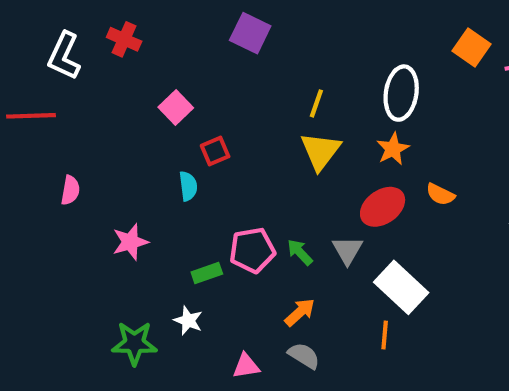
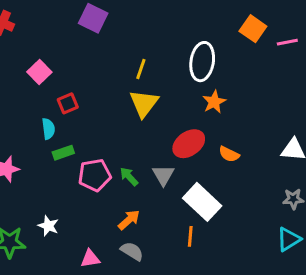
orange star: (393, 149) -> (214, 102), moved
orange semicircle: (440, 194) -> (229, 154), moved
green rectangle: (207, 273) -> (63, 153), moved

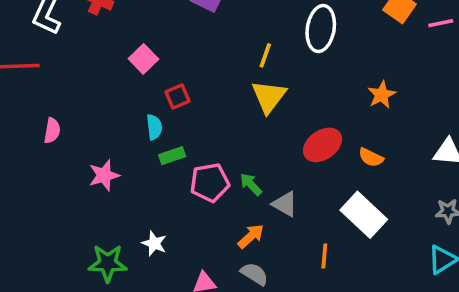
white ellipse: (202, 62) -> (321, 28), moved
orange star: (214, 102) -> (382, 95), moved
gray triangle: (163, 175) -> (285, 204), moved, turned -30
white rectangle: (202, 202) -> (364, 215), moved

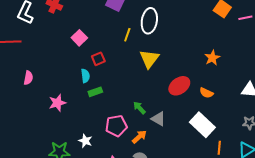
white ellipse: (321, 28) -> (149, 21), moved
yellow line: (265, 55) -> (127, 35), moved
pink pentagon: (210, 183) -> (116, 126), moved
orange line: (324, 256) -> (219, 148), moved

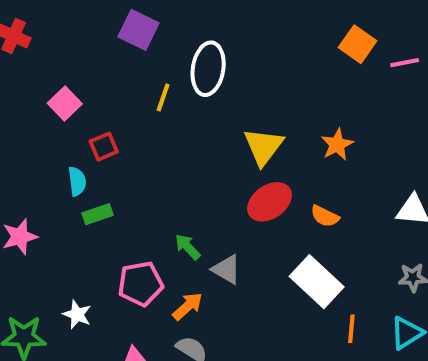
yellow triangle: (149, 59) -> (263, 147), moved

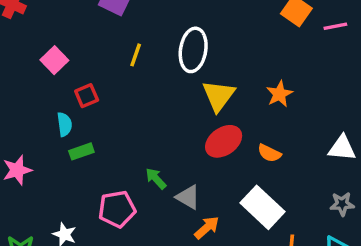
white ellipse: (208, 69) -> (193, 50), moved
orange arrow: (188, 306) -> (207, 228), moved

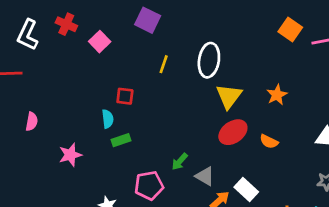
pink square: (54, 60) -> (100, 42), moved
red square: (87, 96) -> (125, 96), turned 30
green arrow: (156, 179) -> (180, 161), turned -96
white rectangle: (263, 207) -> (246, 189), moved, size x0.7

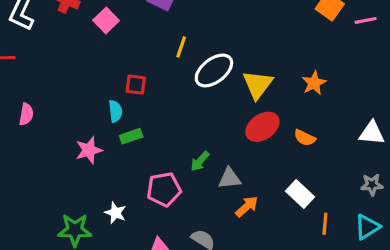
white ellipse: (209, 60) -> (214, 70), moved, turned 44
pink star: (70, 155) -> (89, 150), moved
gray triangle: (205, 176) -> (230, 178), turned -36
white rectangle: (246, 189) -> (300, 194), moved

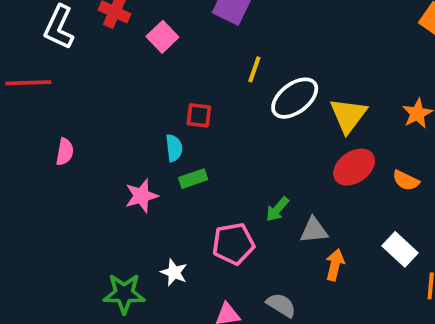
orange arrow: (247, 207) -> (335, 265), turned -35

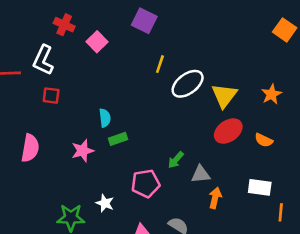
white L-shape: (59, 27) -> (43, 60), moved
red square: (199, 115) -> (51, 96), moved
pink semicircle: (65, 152) -> (30, 148), moved, size x1.5
white rectangle: (400, 249) -> (260, 187), turned -35

